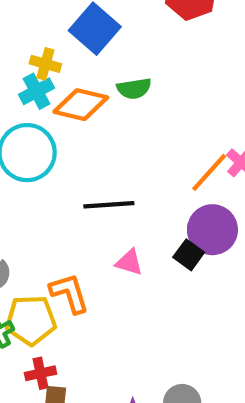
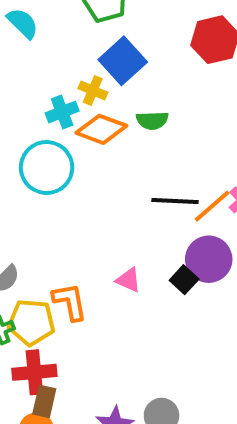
yellow cross: (45, 64) -> (93, 90), moved
black line: (109, 205) -> (175, 201), moved
red cross: (41, 373) -> (34, 372), size x1.5

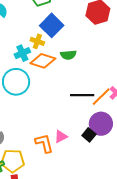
pink triangle: (128, 280) -> (61, 137), turned -48
orange L-shape: (70, 302) -> (44, 143), moved

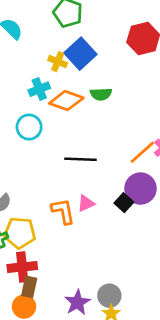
yellow cross: (37, 41) -> (58, 62), moved
cyan circle: (16, 82) -> (29, 127), size x0.7
black line: (82, 95) -> (81, 159), moved

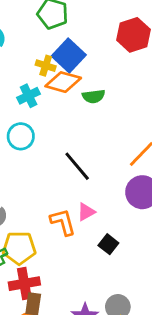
orange diamond: (66, 101) -> (63, 82), moved
black line: (81, 159) -> (77, 166), turned 52
black square: (124, 203) -> (108, 244), moved

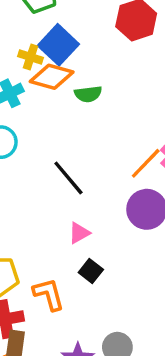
orange L-shape: (63, 222) -> (49, 294), moved
black square: (108, 244) -> (91, 271), moved

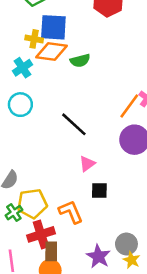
blue square: (58, 45) -> (53, 27), turned -32
black square: (91, 271) -> (99, 191), turned -30

